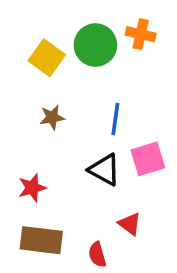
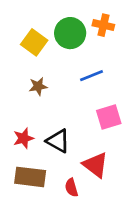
blue line: (115, 119) -> (91, 76), moved, turned 60
black triangle: (104, 170) -> (58, 141), moved
red triangle: (130, 224) -> (95, 165), size x1.5

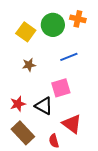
pink square: (109, 117) -> (61, 88), moved
brown rectangle: (30, 177) -> (23, 133), turned 40

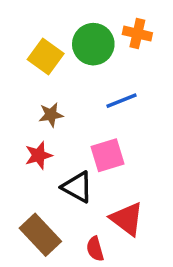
red star: (18, 104) -> (39, 155), moved

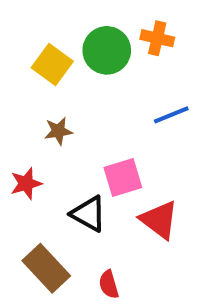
blue line: (122, 101) -> (171, 115), moved
red star: (39, 155) -> (26, 184), moved
red triangle: (127, 219) -> (159, 220), moved

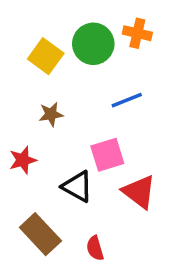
blue line: (171, 115) -> (127, 100), moved

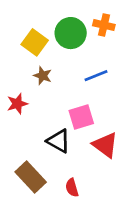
brown star: (51, 114) -> (43, 76), moved, turned 30
red star: (23, 160) -> (17, 104), moved

